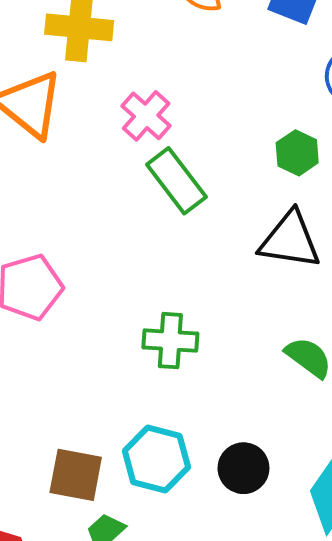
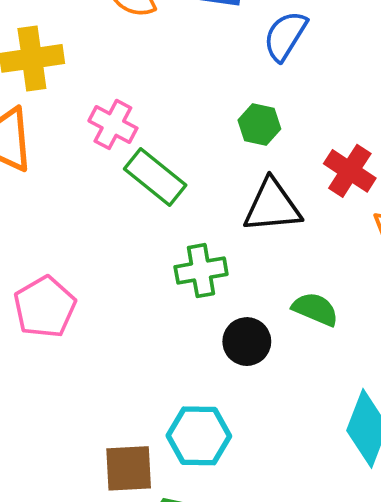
green cross: (170, 341) -> (201, 271), moved
black circle: (243, 468) -> (247, 342), moved

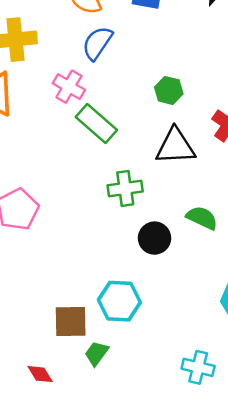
blue semicircle: (285, 36) -> (97, 43), moved

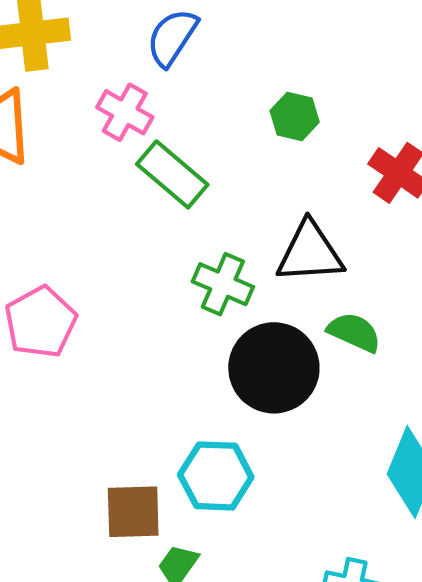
black triangle: (175, 146) -> (310, 252), moved
green cross: (125, 188) -> (223, 284), turned 32
black circle: (155, 238) -> (274, 368), size x1.6

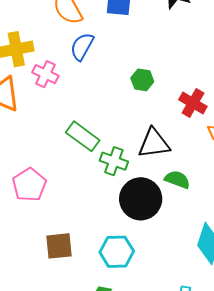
pink cross: (125, 112) -> (45, 74), moved
green rectangle: (172, 174) -> (83, 136), moved
brown square: (133, 512) -> (59, 246), moved

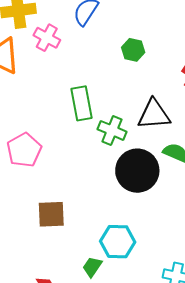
green hexagon: (142, 80) -> (133, 50), moved
green rectangle: (83, 136) -> (81, 103), turned 40
cyan hexagon: (117, 252) -> (118, 242), moved

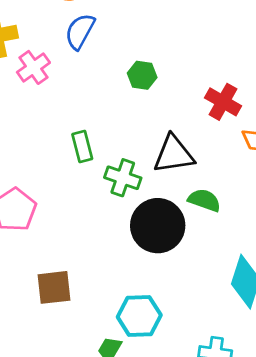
pink cross: (47, 38) -> (33, 67), turned 30
green rectangle: (81, 103) -> (82, 147), size x0.7

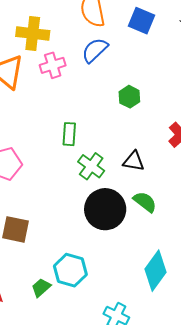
black triangle: (174, 154) -> (134, 161), size x0.7

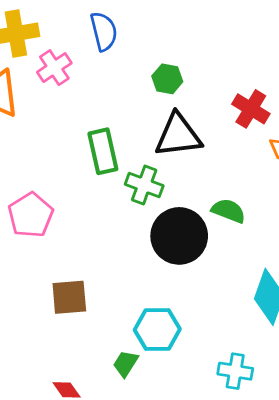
blue semicircle: (95, 50) -> (104, 31), turned 136
green rectangle: (69, 134) -> (103, 151), size x1.4
black triangle: (134, 161) -> (178, 135), moved, size x1.6

